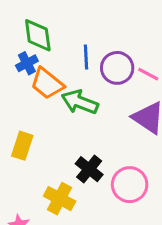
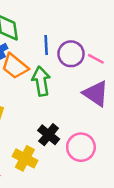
green arrow: (80, 102) -> (41, 81), turned 60

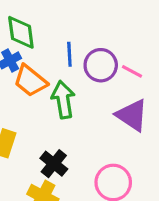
black cross: (49, 135) -> (54, 164), moved

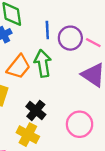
orange trapezoid: (30, 81) -> (19, 67), moved, turned -90

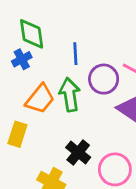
purple circle: (70, 38) -> (104, 79), moved
black cross: (36, 110) -> (78, 152), moved

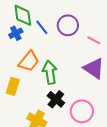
blue line: (75, 54) -> (42, 27), moved, turned -35
purple circle: (104, 79) -> (68, 25), moved
green arrow: (70, 95) -> (50, 72), moved

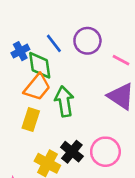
green diamond: (23, 15) -> (40, 65), moved
yellow rectangle: (13, 86) -> (31, 119), moved
black cross: (56, 99) -> (72, 152), moved

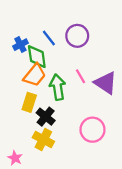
pink line: (121, 60) -> (80, 76), moved, turned 32
black cross: (72, 152) -> (46, 117), moved

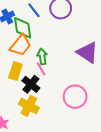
pink line: (80, 76) -> (41, 69), moved
green arrow: (58, 87) -> (42, 57), size x0.7

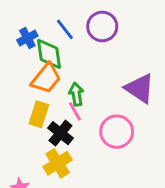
pink circle: (75, 97) -> (117, 132), moved
yellow cross: (29, 106) -> (58, 163), turned 30

